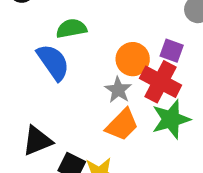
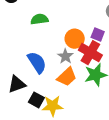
blue semicircle: (53, 62) -> (37, 62), moved

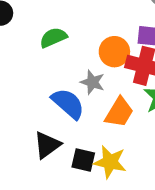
gray star: (65, 56) -> (92, 82), moved
yellow star: (53, 106) -> (110, 162), turned 30

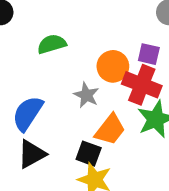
blue semicircle: (68, 104) -> (28, 113), moved, turned -105
black square: (83, 160) -> (89, 154), moved

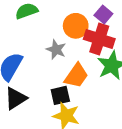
purple square: (149, 54) -> (103, 15), turned 30
black square: (89, 154) -> (60, 95), turned -30

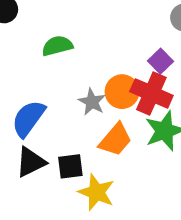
orange circle: (76, 26) -> (122, 92), moved
black square: (60, 95) -> (70, 166), moved

